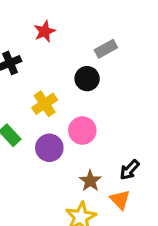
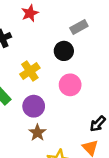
pink circle: (82, 130) -> (70, 85), moved
brown star: (90, 181) -> (37, 133), moved

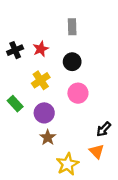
red star: (30, 13) -> (41, 49), moved
gray rectangle: (79, 27) -> (72, 27), moved, turned -63

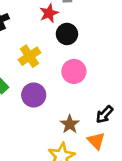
red star: (41, 49) -> (49, 13), moved
brown star: (48, 137) -> (70, 124), moved

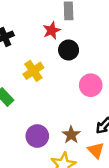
pink circle: (74, 71) -> (91, 85), moved
purple circle: (34, 95) -> (37, 136), moved

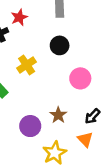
red star: (52, 30) -> (19, 17), moved
brown star: (71, 135) -> (58, 115), moved

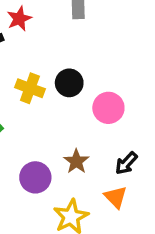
black circle: (60, 45) -> (69, 83), moved
yellow cross: (27, 65) -> (30, 88), turned -36

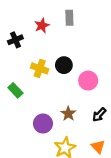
red star: (19, 19) -> (42, 25), moved
orange triangle: (116, 197) -> (98, 147), moved

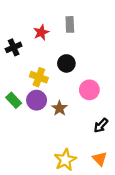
black circle: (64, 65) -> (66, 63), moved
brown star: (68, 114) -> (60, 108), moved
purple circle: (43, 124) -> (37, 100), moved

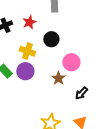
red star: (41, 32) -> (29, 22), moved
brown star: (60, 108) -> (58, 78), moved

